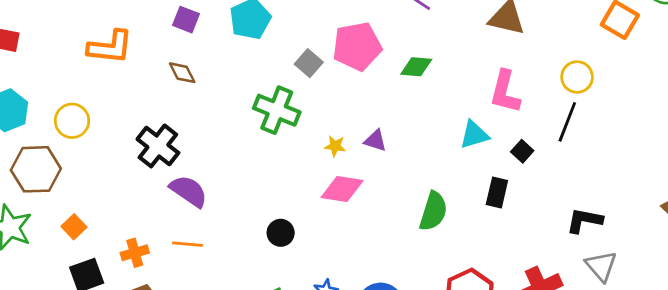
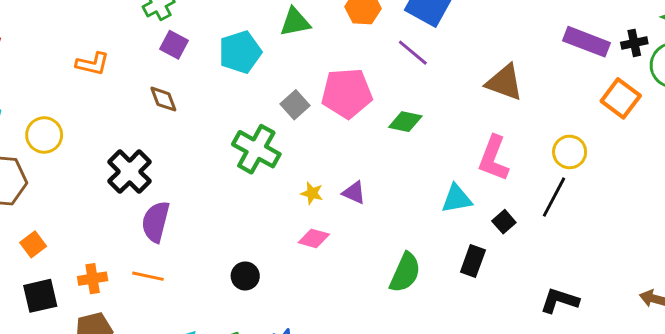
orange L-shape: (110, 47) -> (92, 64), size x0.7
pink diamond: (342, 189) -> (314, 238), size x0.7
purple semicircle: (189, 191) -> (156, 222), turned -117

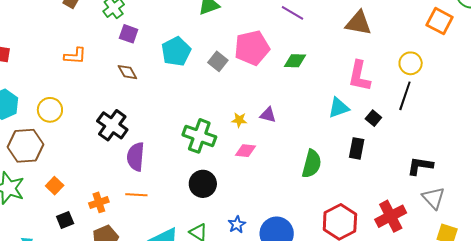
cyan pentagon: (240, 52) -> (176, 51), moved
green cross: (256, 149) -> (199, 136), moved
black circle: (245, 276) -> (203, 184), size x1.4
black square: (40, 296) -> (65, 220), size x0.7

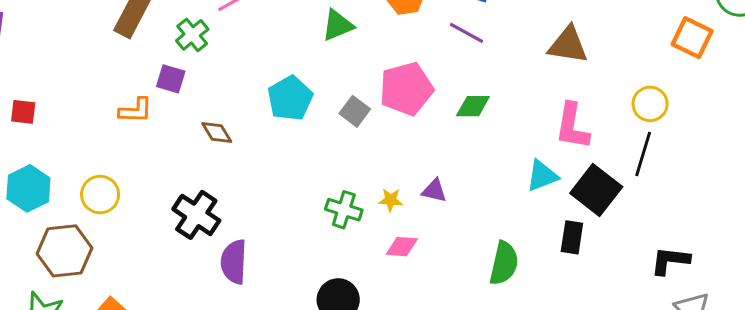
purple square: (129, 34) -> (171, 79), moved
black square: (373, 118) -> (596, 190), size x2.0
green cross: (199, 136) -> (344, 210), moved, size x0.7

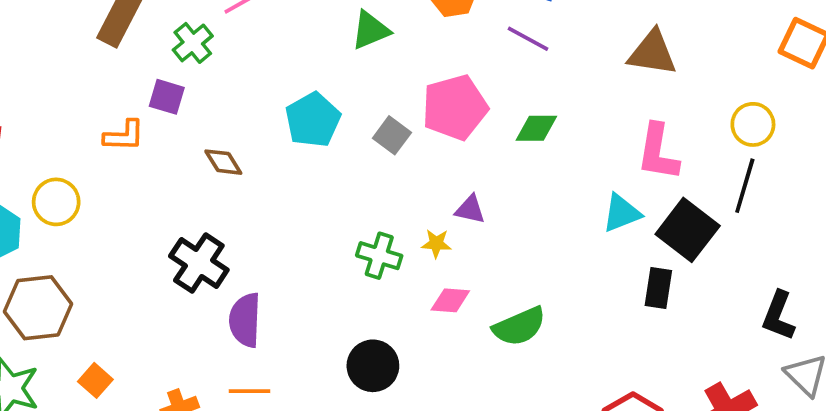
purple triangle: (434, 191) -> (470, 209), moved
yellow circle: (100, 195) -> (56, 202), moved
black L-shape: (670, 261) -> (778, 316), turned -75
green semicircle: (504, 263) -> (519, 326), moved, turned 54

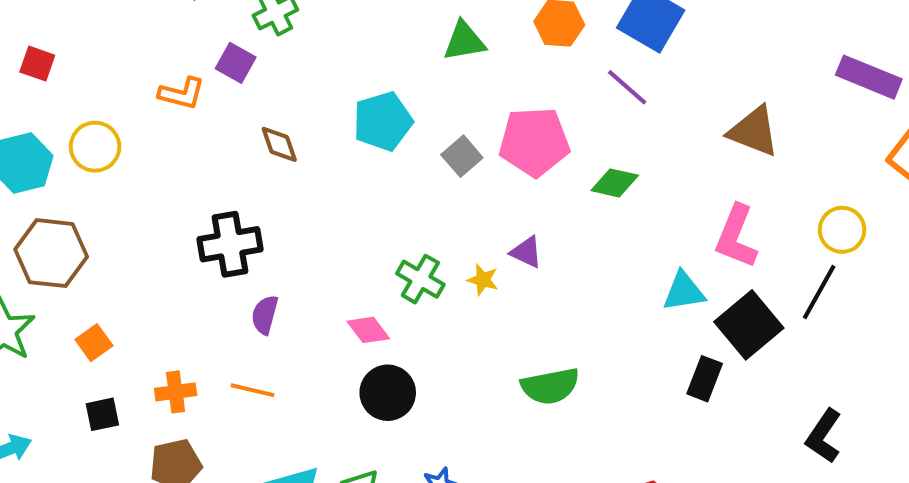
black cross: (199, 263) -> (230, 244), turned 34
pink diamond: (450, 300) -> (368, 330), moved, turned 36
purple semicircle: (245, 320) -> (265, 315), size x0.7

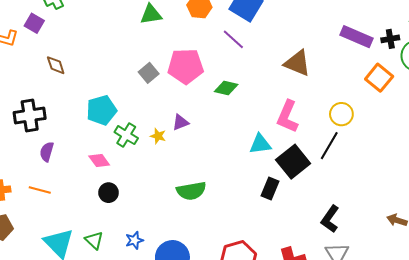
cyan pentagon: (383, 121) -> (102, 110), moved
purple triangle: (526, 252) -> (180, 122), turned -48
black circle: (388, 393) -> (109, 193), size x0.7

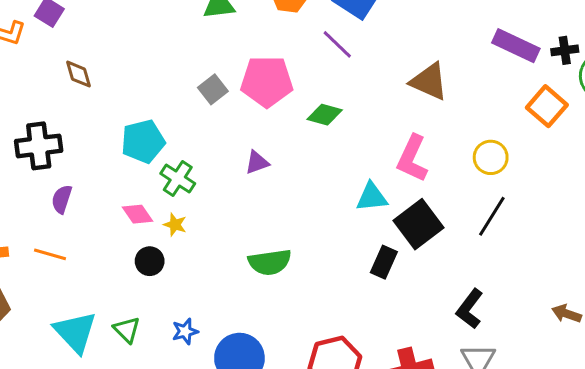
yellow star: (158, 136) -> (175, 225), moved
black line: (329, 146) -> (492, 216), moved

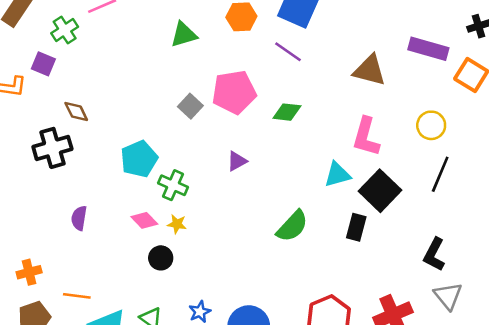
purple rectangle: (516, 46) -> (428, 49), moved
black cross: (39, 146) -> (52, 148), moved
orange line: (50, 254) -> (77, 296), moved
green semicircle: (270, 262) -> (292, 226), moved, turned -30

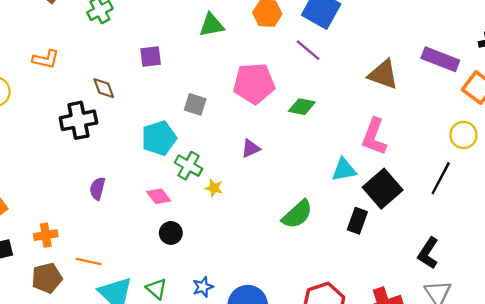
purple square: (43, 64) -> (151, 56), moved, turned -35
gray square: (190, 106) -> (195, 104), moved, turned -30
yellow circle: (431, 125) -> (463, 135), moved
yellow star: (177, 224) -> (214, 188), moved

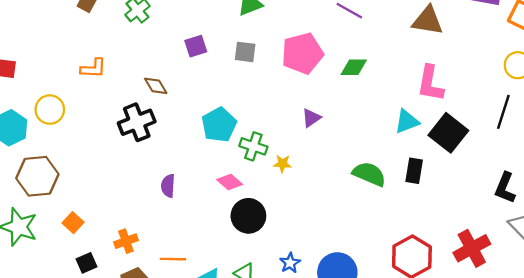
gray square: (195, 104) -> (245, 52), moved
green semicircle: (297, 214) -> (369, 174), turned -104
black rectangle: (357, 221) -> (414, 171), moved
black circle: (171, 233) -> (248, 216), size x1.5

